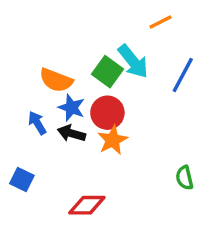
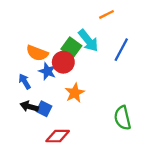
red circle: (107, 113) -> (63, 62), moved
black arrow: (71, 133) -> (29, 106), moved
green semicircle: (184, 178) -> (122, 118), size x1.5
blue square: (22, 179) -> (44, 109), moved

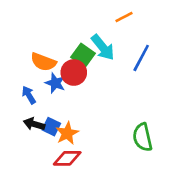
orange star: (75, 93) -> (67, 133), moved

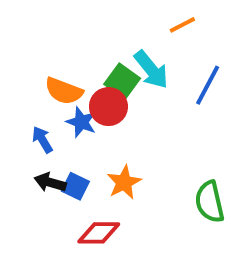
orange star: (67, 133) -> (124, 182), moved

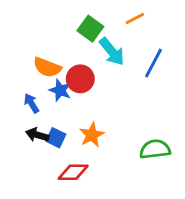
green square: (122, 81) -> (90, 29), moved
green semicircle: (210, 202) -> (155, 149), turned 96

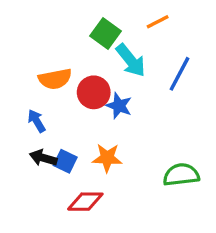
orange semicircle: (47, 67) -> (55, 79), turned -32
blue star: (60, 90) -> (119, 106), moved
orange star: (92, 135) -> (107, 158), turned 30

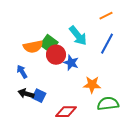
orange line: (158, 22) -> (106, 16), moved
green square: (105, 33) -> (49, 44), moved
orange star: (107, 158) -> (92, 85), moved
red diamond: (85, 202) -> (66, 112), moved

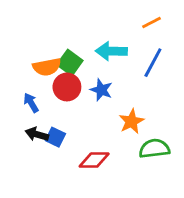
cyan arrow: (78, 36) -> (111, 51), turned 130
red circle: (56, 55) -> (67, 87), moved
orange star: (92, 85) -> (131, 121), turned -30

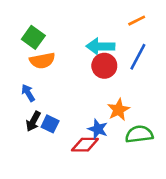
green square: (70, 63) -> (33, 37), moved
red circle: (67, 87) -> (104, 66), moved
blue star: (101, 90) -> (98, 129), moved
black arrow: (37, 134) -> (33, 121), turned -78

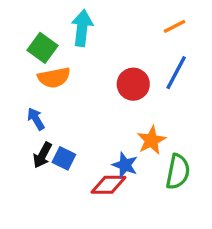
cyan arrow: (100, 46) -> (82, 28), moved, turned 96
green semicircle: (139, 134) -> (178, 172), turned 108

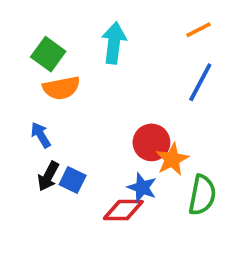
cyan arrow: (82, 28) -> (114, 43), moved
red circle: (133, 84) -> (151, 142), moved

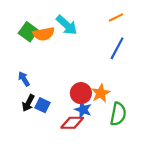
cyan arrow: (114, 43) -> (67, 25), turned 125
orange semicircle: (61, 88) -> (44, 34), moved
red circle: (151, 142) -> (81, 93), moved

